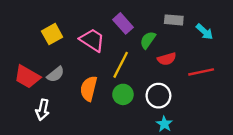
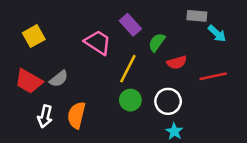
gray rectangle: (174, 20) -> (197, 16), moved
yellow square: (52, 34) -> (34, 36), moved
orange semicircle: (89, 89) -> (76, 115), moved

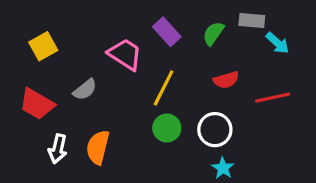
green semicircle: (157, 42) -> (213, 33), moved
gray semicircle: (59, 79) -> (85, 90), moved

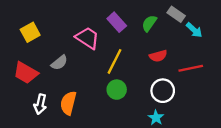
gray rectangle: (252, 21) -> (176, 14), turned 30
white circle: (215, 130) -> (163, 91), moved

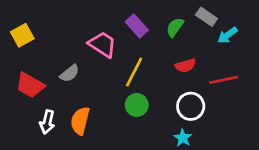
cyan arrow: (194, 30) -> (228, 35), turned 102
yellow square: (30, 32) -> (22, 35), moved

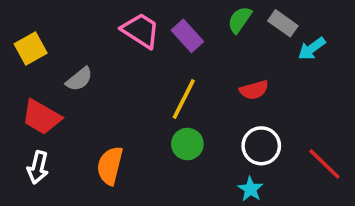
green semicircle: (175, 27) -> (240, 20), moved
pink trapezoid: (102, 44) -> (141, 30), moved
gray semicircle: (70, 73) -> (79, 79), moved
red line: (224, 80) -> (324, 164), moved, turned 56
white arrow: (47, 122) -> (38, 167), moved

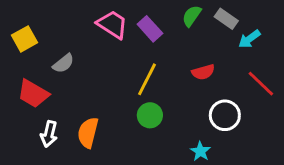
white circle: (261, 146) -> (225, 115), moved
red line: (324, 164) -> (261, 84), moved
white arrow: (38, 167) -> (49, 134), moved

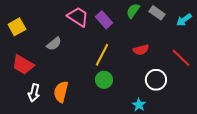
cyan arrow: (249, 39) -> (184, 20), moved
gray semicircle: (63, 63) -> (54, 44), moved

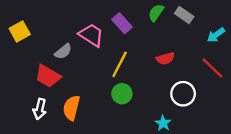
pink trapezoid: (78, 17) -> (91, 35), moved
cyan arrow: (184, 20) -> (216, 35), moved
red trapezoid: (23, 65) -> (48, 76), moved

